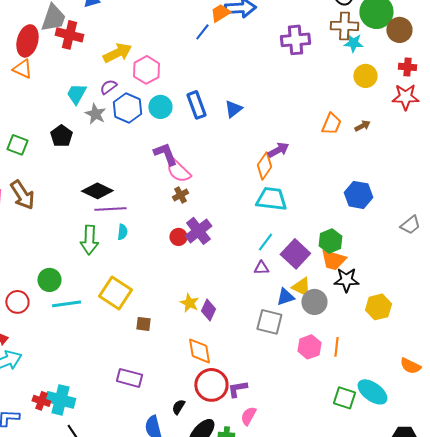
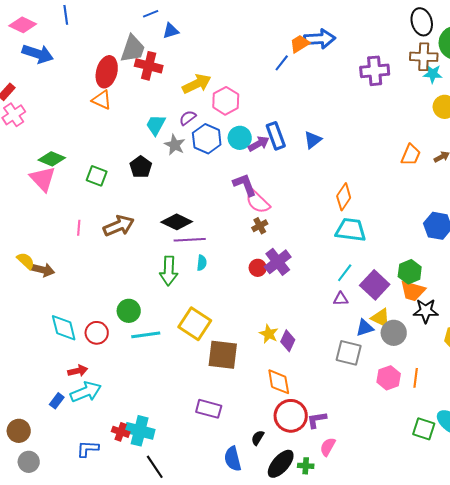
purple arrow: (278, 150) -> (259, 144), moved
brown arrow: (22, 195) -> (119, 226), moved, turned -80
brown square: (143, 324) -> (223, 355), size x2.0

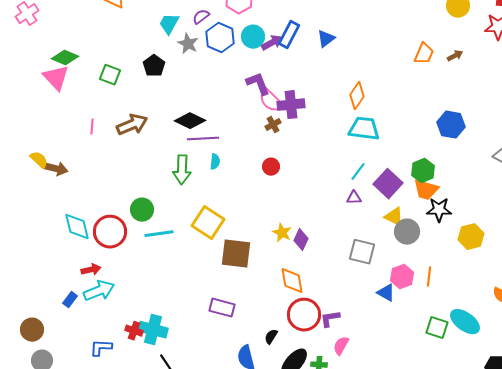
blue rectangle: (276, 136) -> (289, 35), turned 48
purple cross: (278, 262) -> (291, 105), moved, turned 32
blue triangle: (365, 328) -> (386, 293), moved, turned 48
red circle: (97, 333) -> (110, 232), size x1.4

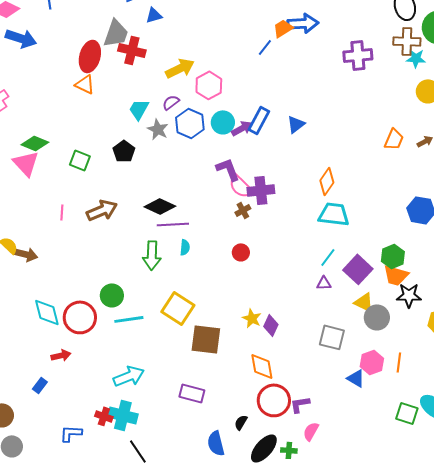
cyan arrow: (99, 291) -> (129, 376), moved

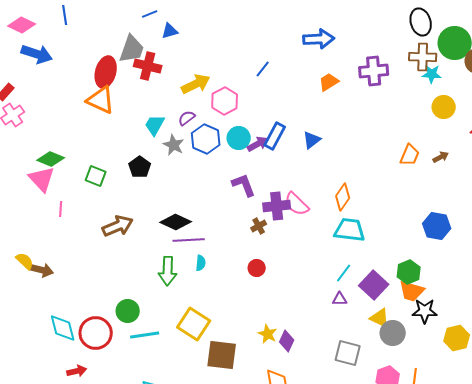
orange trapezoid: (283, 28) -> (329, 82), moved
blue line: (265, 47) -> (263, 69), moved
orange triangle: (85, 84) -> (101, 100), size x1.4
pink semicircle: (241, 186) -> (297, 204), moved
pink line: (62, 212) -> (61, 209), moved

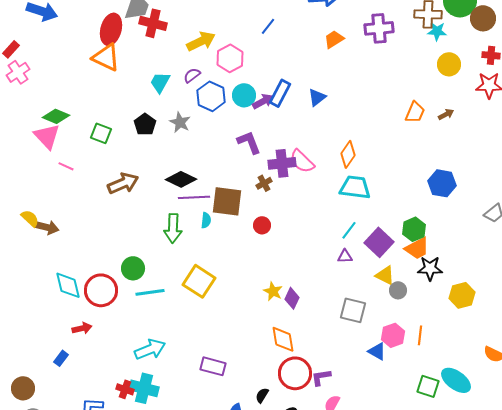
gray star: (174, 145) -> (180, 122), moved
pink line: (61, 209) -> (66, 166), turned -70
orange trapezoid: (412, 291) -> (417, 248), turned -44
gray circle: (393, 333) -> (398, 290), size x0.7
brown square: (222, 355) -> (227, 201), moved

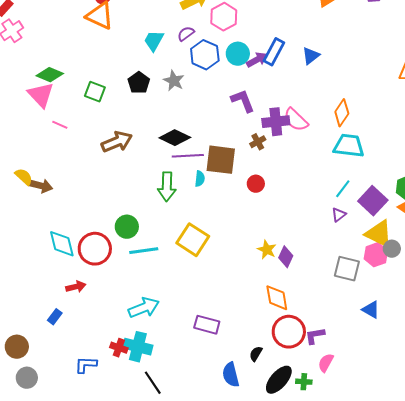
purple triangle: (345, 256) -> (339, 215), turned -35
yellow triangle: (385, 275) -> (379, 234), size x1.4
pink hexagon: (393, 335) -> (376, 255), moved

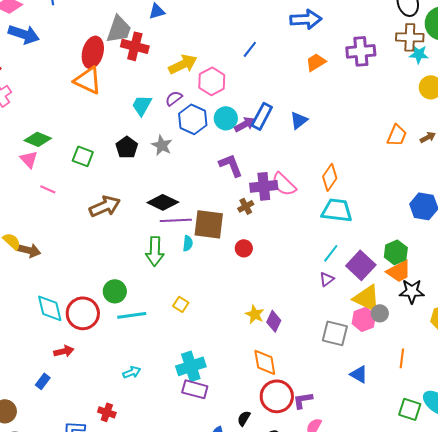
pink triangle: (41, 95) -> (29, 159), size x0.7
yellow square: (193, 240) -> (181, 304), size x0.5
cyan arrow: (144, 308) -> (132, 372), size x0.6
cyan cross: (138, 347) -> (191, 366), moved, turned -32

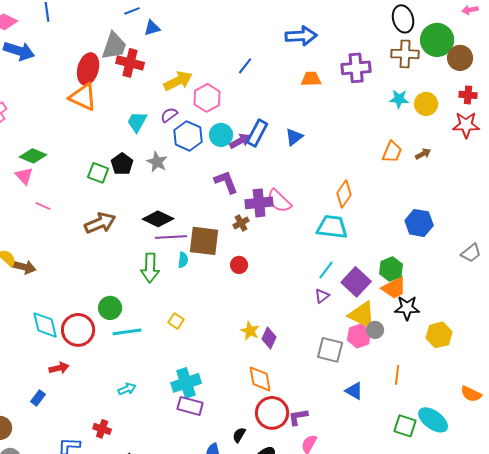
cyan star: (419, 54) -> (399, 99), moved
orange trapezoid: (316, 62) -> (311, 79), turned 30
green square: (83, 156) -> (98, 173), moved
orange diamond: (330, 177) -> (344, 194), moved

